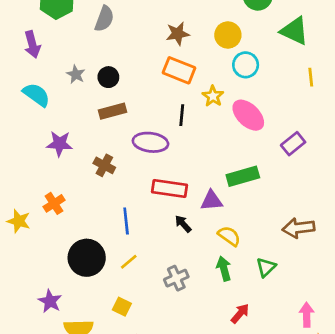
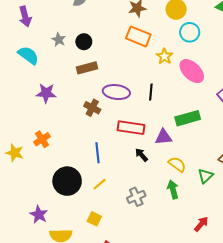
black line: (182, 115) -> (151, 92), moved
brown cross: (104, 165) -> (92, 108), moved
green triangle: (266, 267) -> (205, 176), moved
red arrow: (240, 313) -> (201, 224), moved

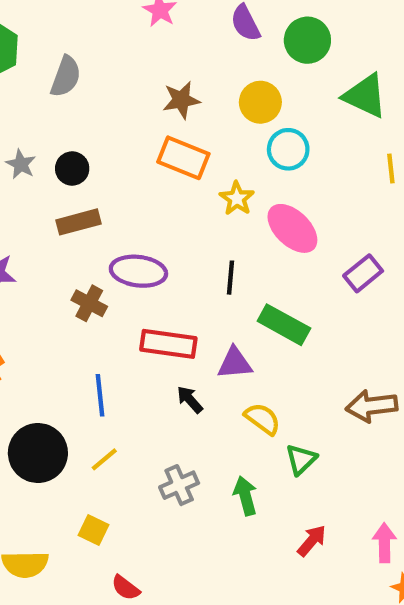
black line: (151, 92) -> (230, 278), moved
green rectangle: (188, 118) -> (284, 325), turned 45
green triangle: (205, 176) -> (301, 459), moved
green arrow: (173, 189) -> (245, 496), moved

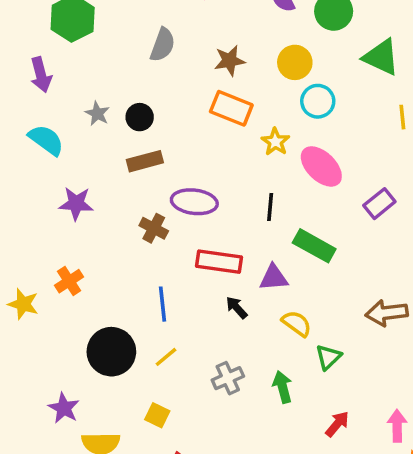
gray semicircle: (66, 77) -> (163, 45), moved

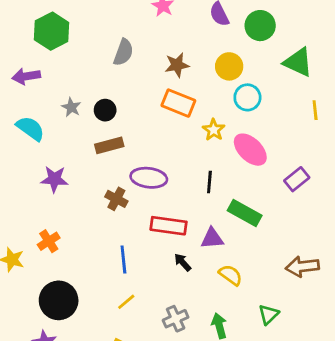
purple arrow: (41, 75) -> (26, 76), turned 96
black circle: (111, 352) -> (59, 300), moved
green triangle: (328, 357) -> (269, 314), moved

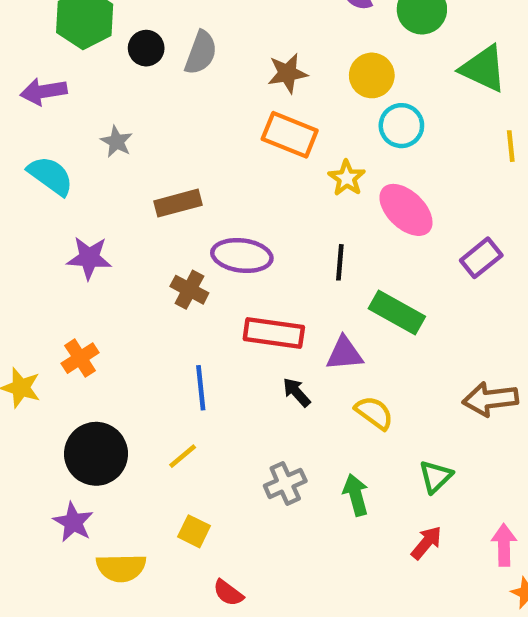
black circle: (105, 110) -> (146, 48), moved
yellow line: (126, 302) -> (183, 456), moved

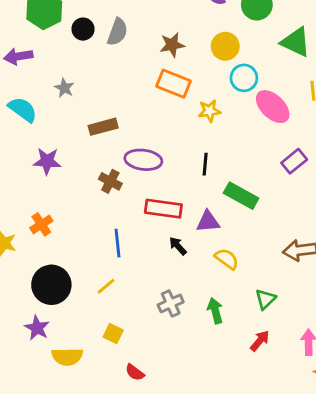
yellow star: (347, 178) -> (209, 111), turned 30
pink ellipse: (406, 210) -> (273, 107), moved

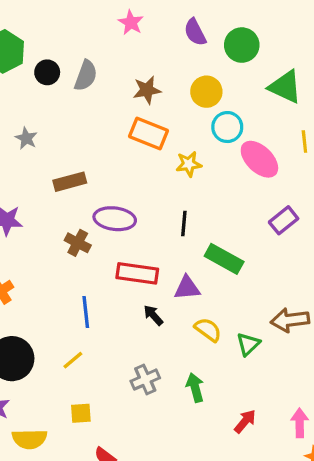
green triangle: (265, 299) -> (248, 344), moved
yellow square: (113, 334) -> (81, 413), turned -30

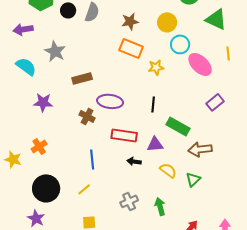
gray star: (26, 138) -> (55, 51), size x1.5
black arrow: (153, 315) -> (134, 161), turned -40
brown arrow: (290, 320) -> (200, 149), moved

